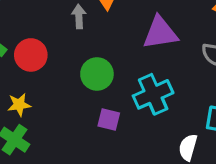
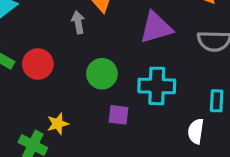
cyan cross: (153, 94) -> (157, 86), turned 33
yellow star: (19, 105) -> (58, 124), moved

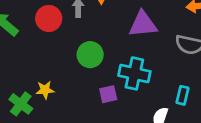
red circle: (38, 64) -> (49, 18), moved
purple square: (118, 115) -> (108, 94), moved, turned -30

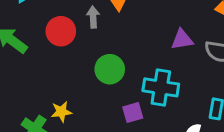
purple triangle: (143, 24) -> (182, 40), moved, size x0.7

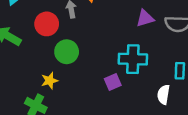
green circle: (110, 69) -> (67, 52), moved
yellow star: (61, 112) -> (50, 81), moved

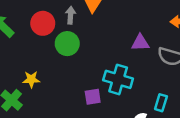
green circle: (67, 52) -> (67, 44), moved

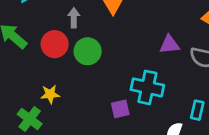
gray arrow: (70, 15) -> (74, 18), moved
red circle: (43, 23) -> (55, 44), moved

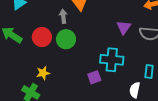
gray arrow: (74, 18) -> (63, 16), moved
purple triangle: (169, 45) -> (124, 27), turned -42

